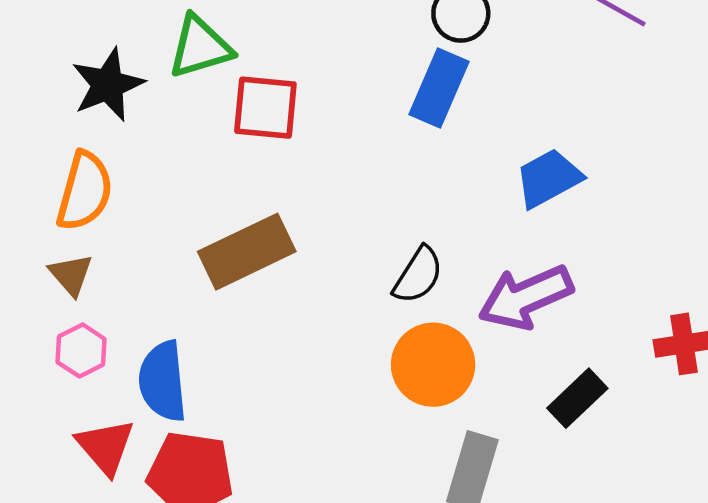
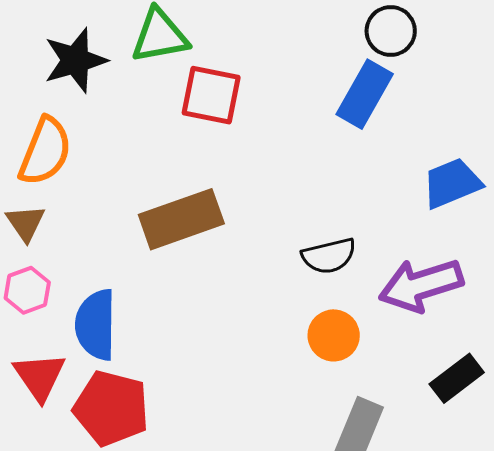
black semicircle: (418, 275) -> (329, 256), turned 38
orange circle: (433, 365) -> (334, 335), size x0.7

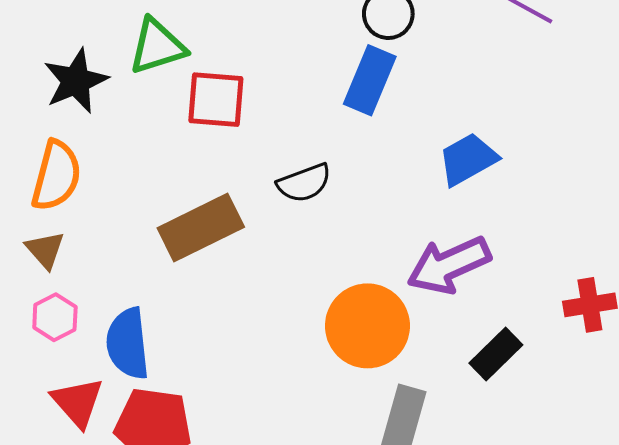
black semicircle: (329, 256) -> (304, 183), moved
orange circle: (334, 335) -> (367, 326), size x1.6

